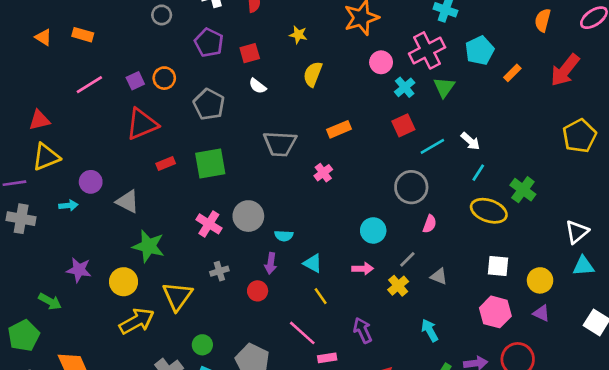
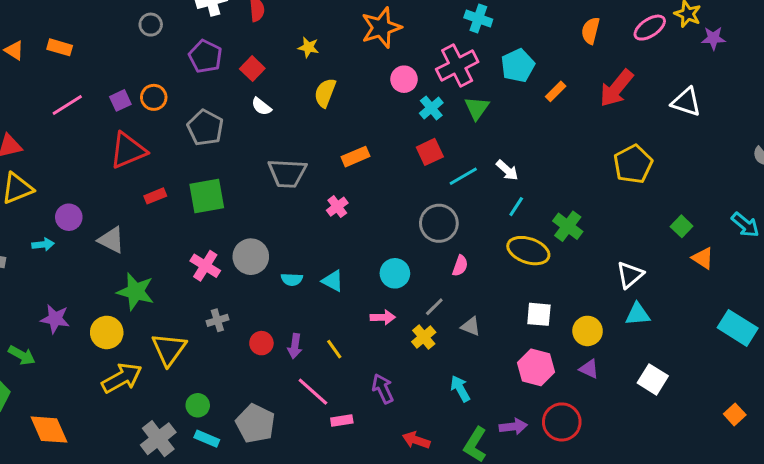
red square: (250, 53) -> (252, 69), turned -30
purple arrow: (271, 263) -> (295, 346), moved
cyan triangle: (313, 263) -> (333, 281), moved

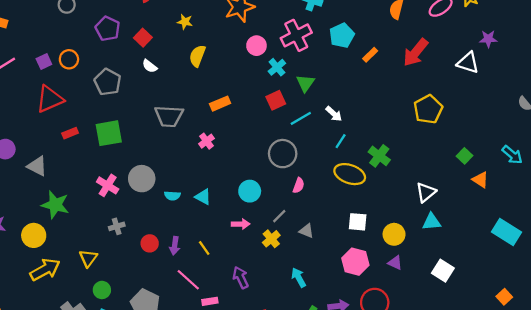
purple star: (713, 38) -> (488, 39), moved
green triangle: (477, 108) -> (305, 83), moved
yellow triangle: (169, 349) -> (88, 258), moved, size x0.7

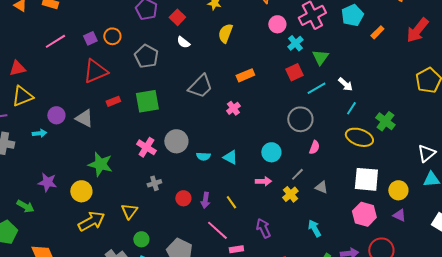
gray trapezoid: (169, 116) -> (200, 86), turned -48
gray triangle: (37, 166) -> (84, 118), moved
white square: (358, 222) -> (366, 179), size x1.5

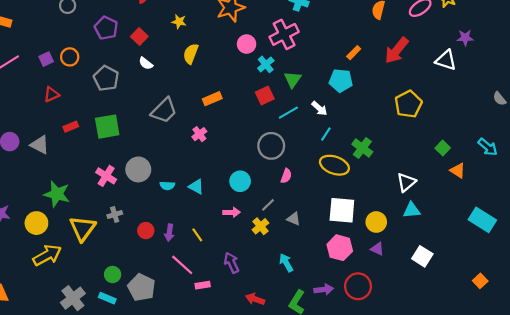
cyan pentagon: (352, 15) -> (341, 81), moved, turned 30
red triangle: (95, 71) -> (51, 94), size x0.6
yellow triangle: (129, 211) -> (83, 228), moved, size x1.5
green circle: (141, 239) -> (113, 274), moved

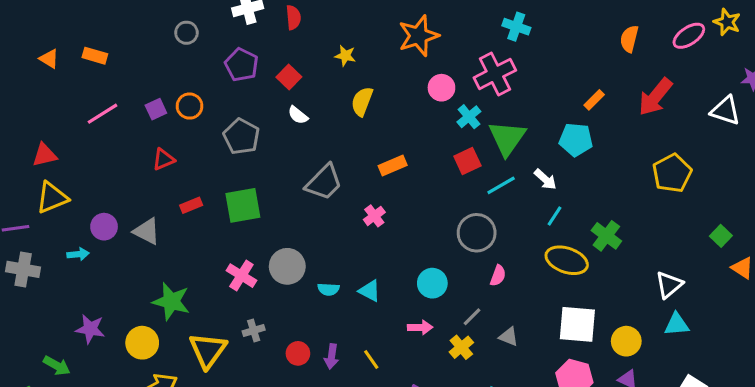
green triangle: (293, 79) -> (507, 138), size x1.5

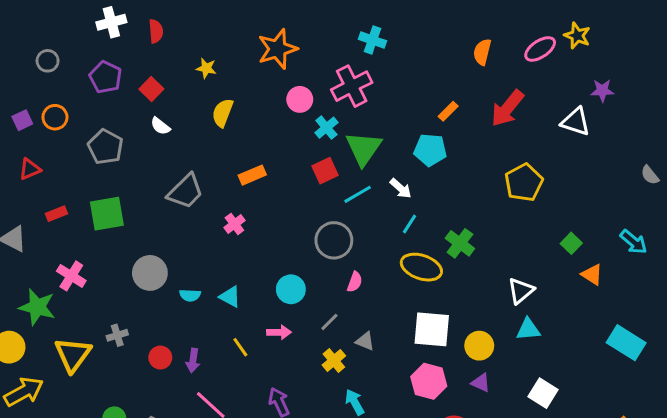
gray circle: (186, 33) -> (48, 61), moved
pink cross: (241, 276) -> (71, 276), moved
yellow cross: (461, 347) -> (334, 360), moved
yellow line: (371, 360) -> (240, 347), moved

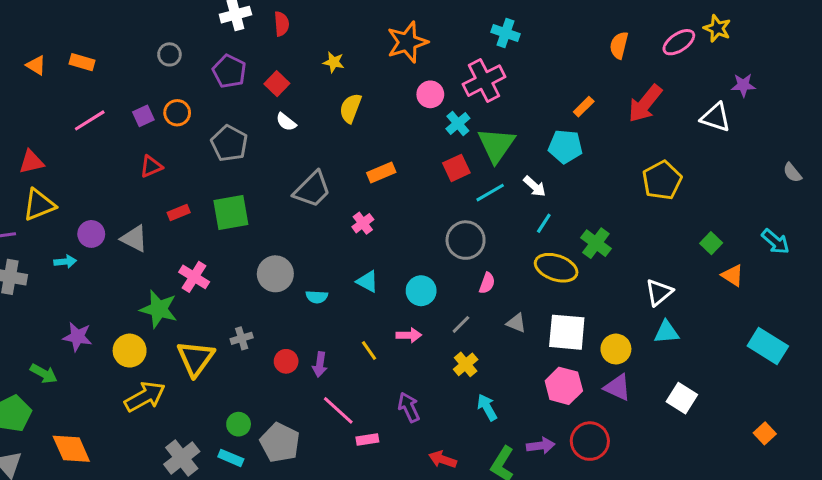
cyan triangle: (230, 297) -> (367, 282), moved
gray triangle: (365, 341) -> (516, 323), moved
purple triangle: (481, 383) -> (617, 387), size x1.4

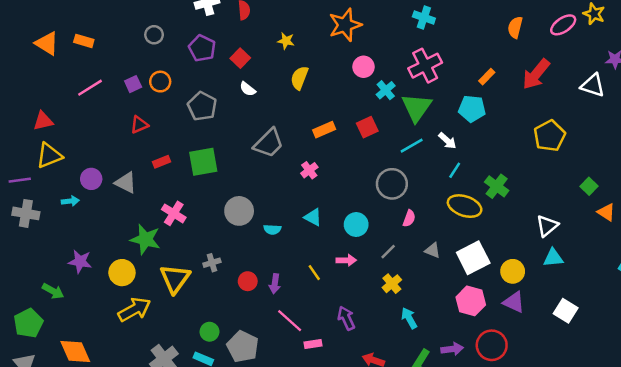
orange triangle: (36, 65) -> (47, 43), size x1.5
pink cross: (484, 81) -> (425, 66), moved
red square: (456, 168) -> (367, 127), moved
white square: (567, 332) -> (473, 258), turned -32

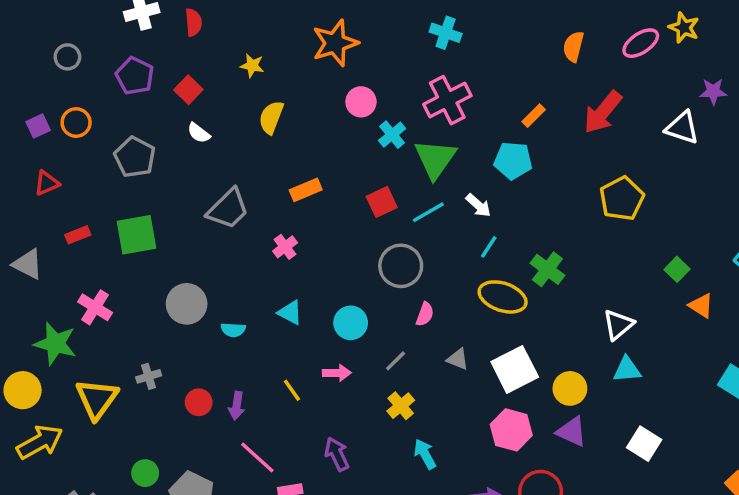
red square: (367, 127) -> (382, 202), moved

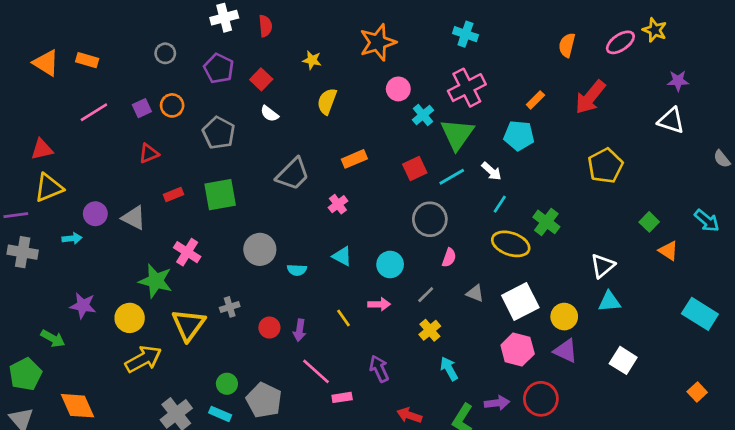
white triangle: (682, 128) -> (671, 121), moved

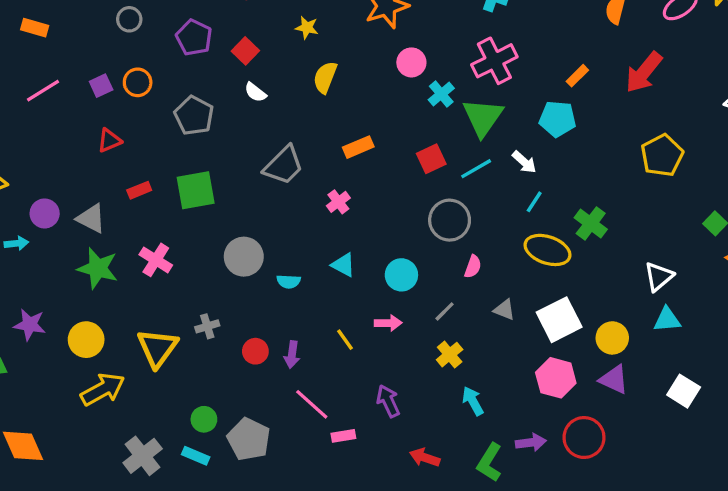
green star: (156, 281) -> (98, 268), moved

